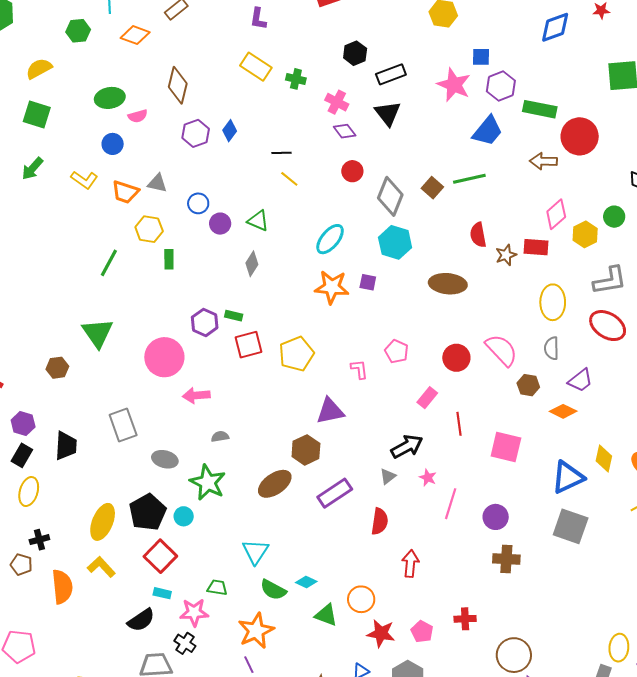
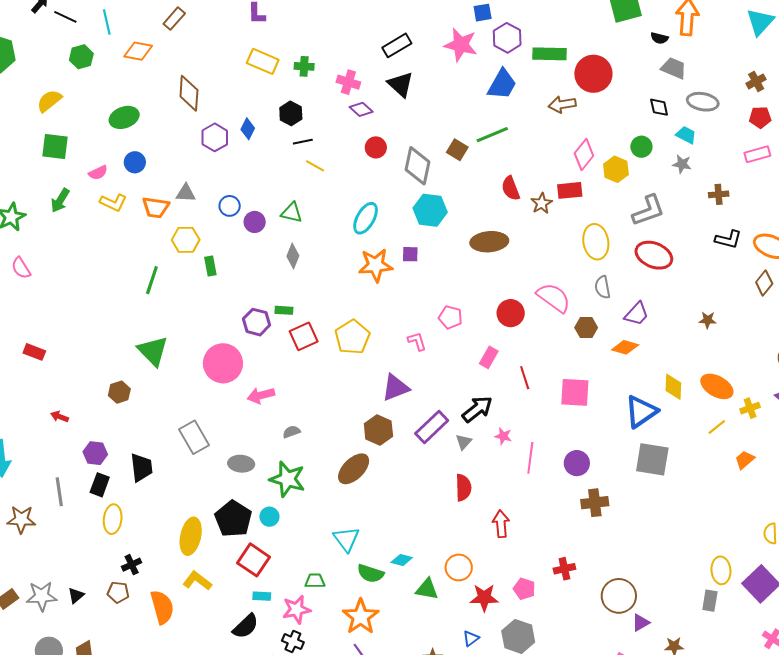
black hexagon: (355, 53) -> (291, 113), moved
pink semicircle: (138, 116) -> (98, 173), moved
purple rectangle: (335, 493) -> (432, 427), moved

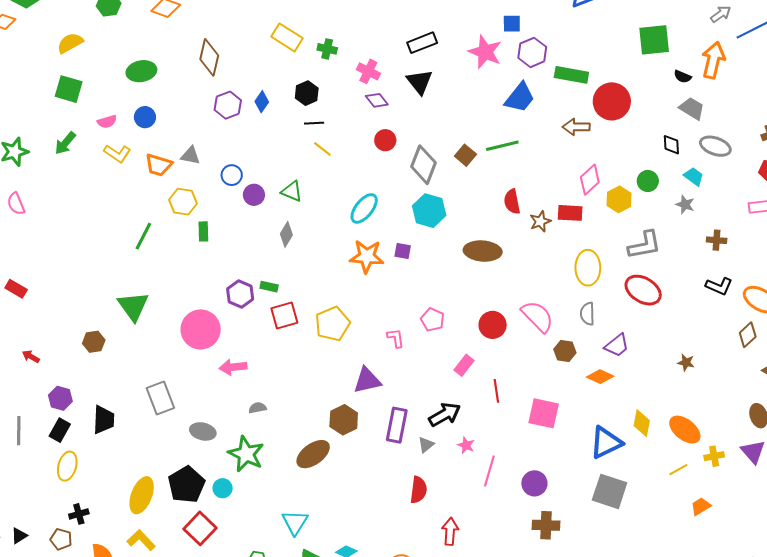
purple rectangle: (432, 427) -> (397, 425), turned -44

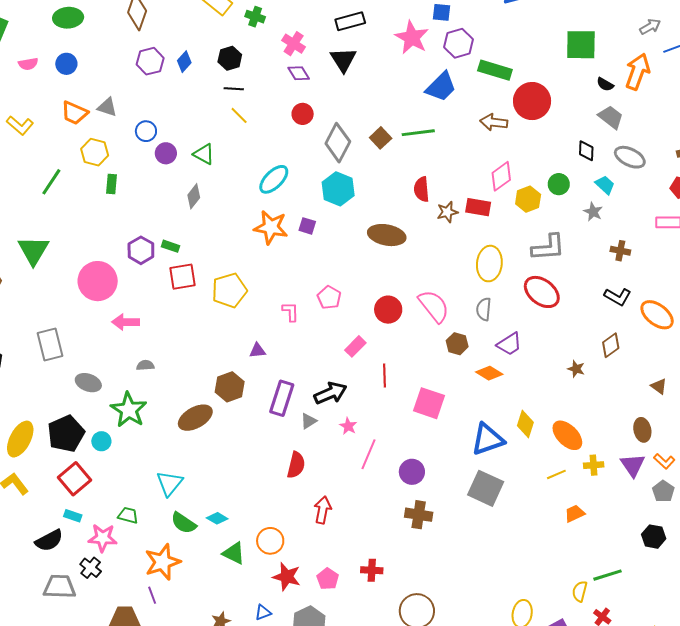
yellow L-shape: (117, 153) -> (20, 125), moved
brown diamond: (748, 335) -> (611, 345), moved
purple triangle: (367, 380) -> (257, 351), size x0.6

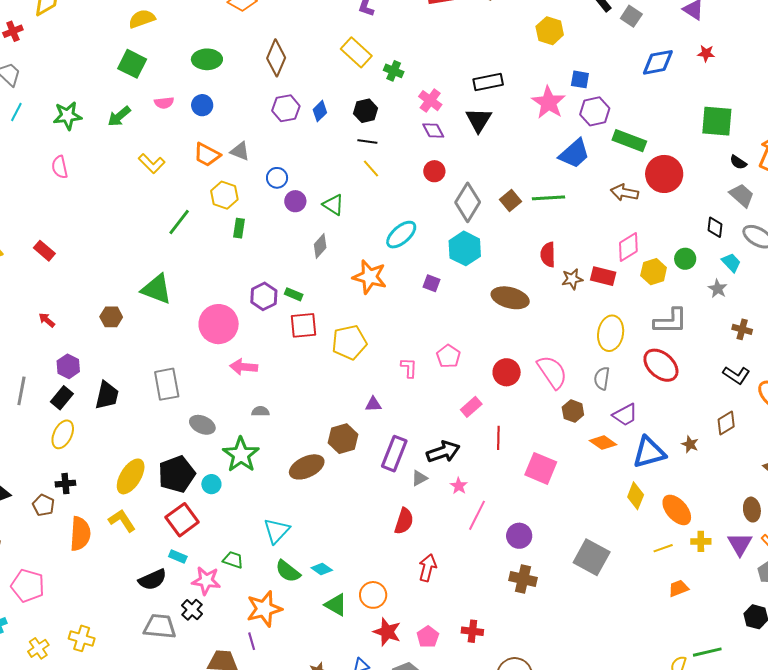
orange star: (271, 227) -> (370, 277), moved
green triangle: (33, 250) -> (157, 289), turned -44
blue triangle: (488, 439) -> (649, 452), moved

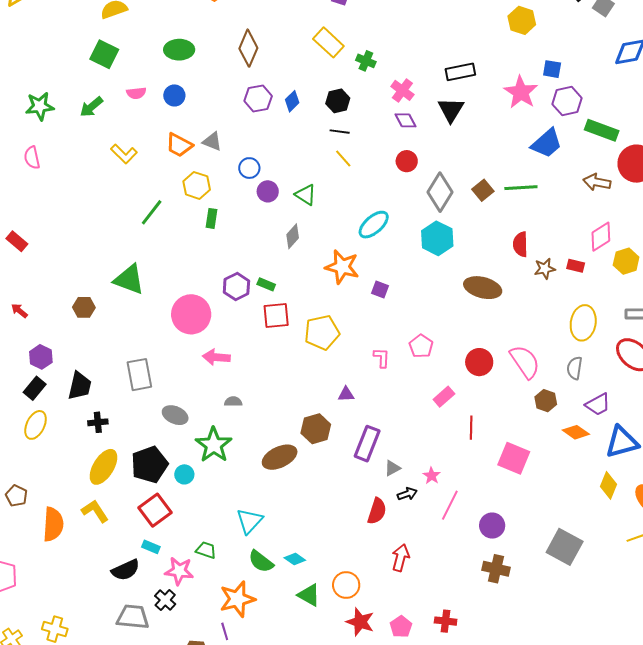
red rectangle: (603, 276) -> (576, 266), size x0.7
purple square: (431, 283) -> (380, 289), moved
black arrow: (443, 452) -> (407, 494), moved, size x0.6
black cross: (65, 484) -> (98, 422), moved

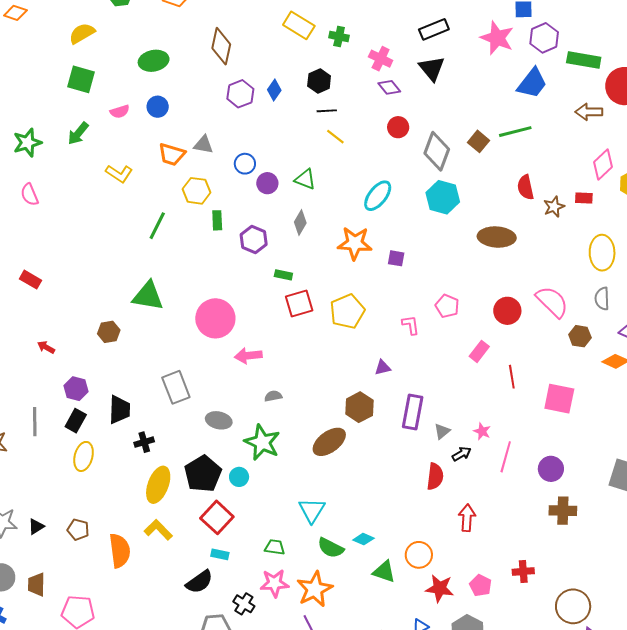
purple hexagon: (236, 287) -> (254, 240), moved
pink star: (179, 571) -> (274, 583), moved

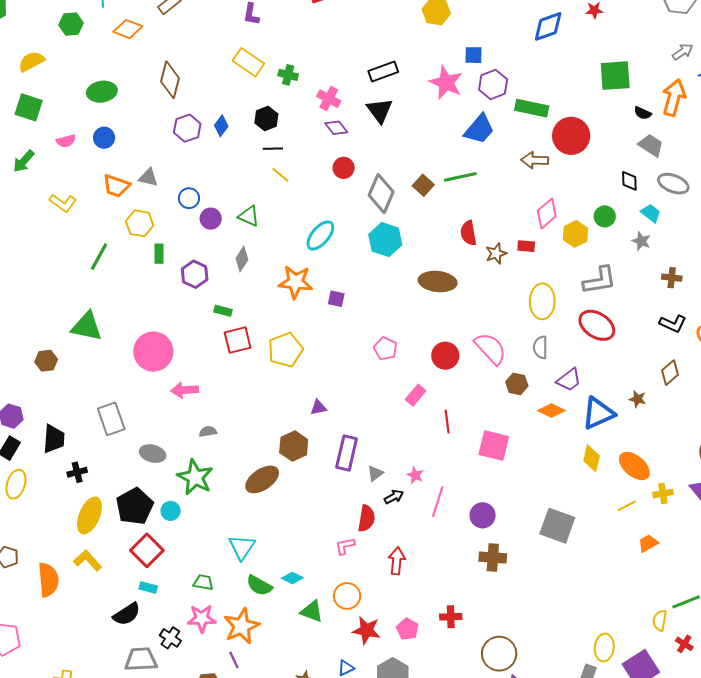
pink L-shape: (411, 325) -> (345, 546), moved, turned -95

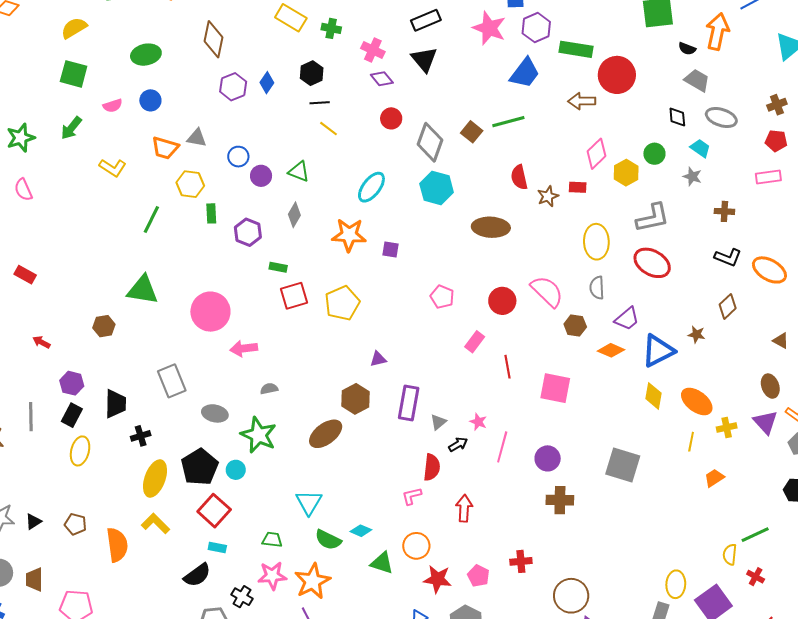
yellow line: (627, 506) -> (691, 442), turned -48

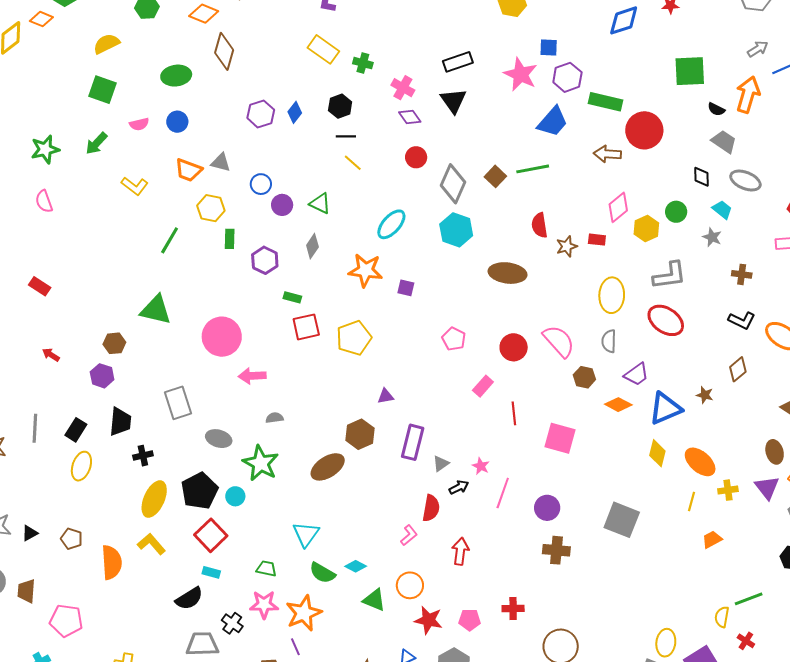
brown diamond: (213, 39) -> (224, 51), moved
purple hexagon: (72, 383) -> (102, 376), moved
pink L-shape: (412, 496) -> (409, 535), turned 150
pink pentagon: (478, 576) -> (470, 620), turned -30

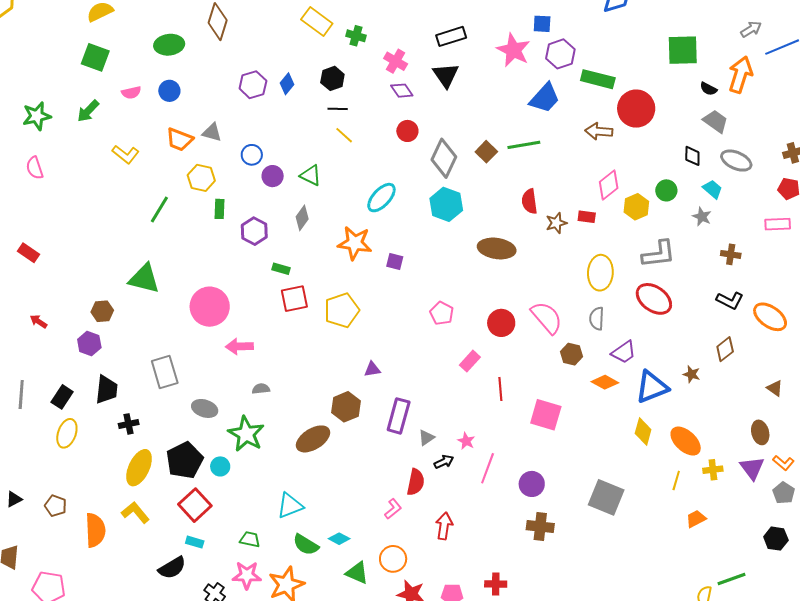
cyan triangle: (306, 534) -> (290, 506), turned 32

